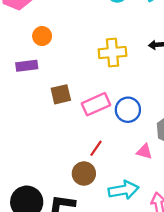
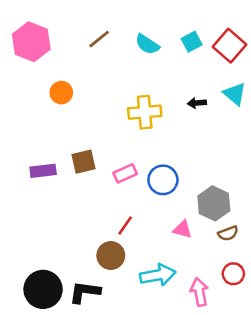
purple rectangle: (27, 66) -> (43, 171), moved
pink rectangle: (96, 104) -> (125, 173), size x0.7

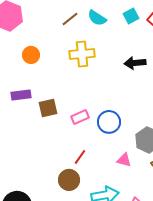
brown line: (99, 39) -> (70, 19), moved
black arrow: (197, 103) -> (135, 63), size x1.5
yellow cross: (145, 112) -> (82, 54), moved
purple rectangle: (43, 171) -> (21, 95), moved

